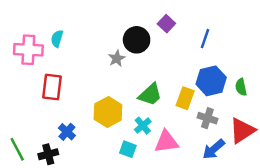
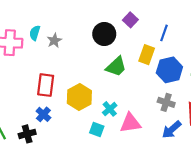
gray star: (117, 58) -> (54, 41), moved
red rectangle: (52, 87) -> (46, 85), moved
green trapezoid: (150, 95) -> (116, 67), moved
yellow rectangle: (185, 98) -> (147, 55), moved

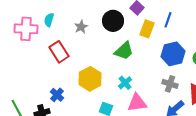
gray star: (54, 41) -> (81, 27), moved
yellow rectangle: (147, 55) -> (147, 29), moved
red rectangle: (46, 85) -> (59, 52), moved, turned -40
cyan cross: (110, 109) -> (125, 83), moved

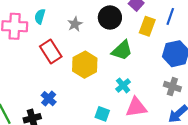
yellow hexagon: (90, 79) -> (85, 65), moved

